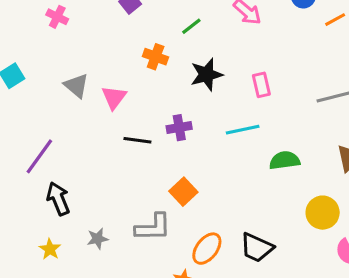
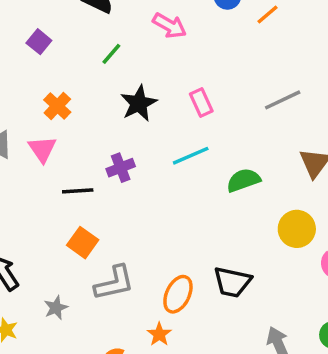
orange cross: (156, 57) -> (57, 106), moved, turned 35
orange square: (183, 192) -> (83, 243), moved

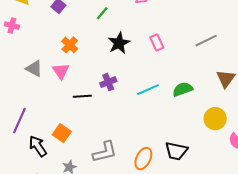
cyan line: (191, 156) -> (148, 90), moved
orange square: (83, 243) -> (62, 133), moved

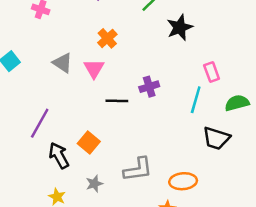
pink rectangle: (157, 42) -> (212, 72), moved
black star: (119, 43) -> (180, 27), moved
cyan line: (148, 90) -> (196, 100), turned -55
black trapezoid: (176, 151) -> (216, 138), moved
orange ellipse: (143, 159) -> (183, 181), turned 55

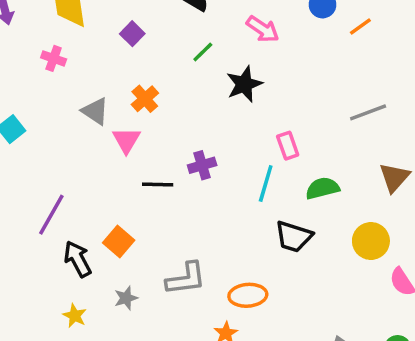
gray triangle: (63, 63) -> (95, 111), moved

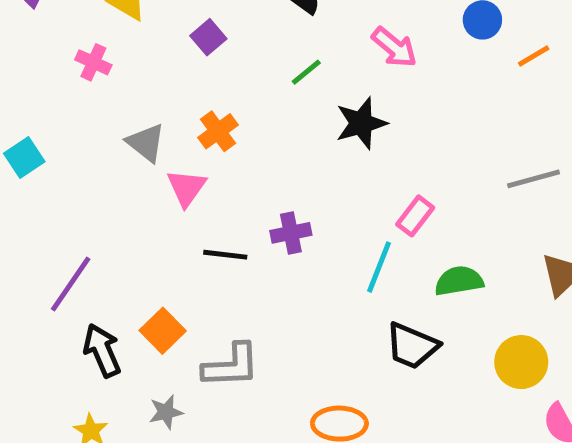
pink rectangle: (288, 146) -> (415, 216), turned 52
gray L-shape: (186, 279) -> (231, 366), moved

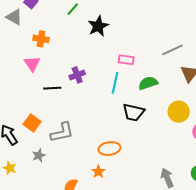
orange cross: (218, 131) -> (41, 39), turned -35
gray triangle: (146, 143) -> (14, 17), moved
gray line: (534, 179) -> (172, 50), moved
pink rectangle: (415, 216) -> (126, 60), turned 70

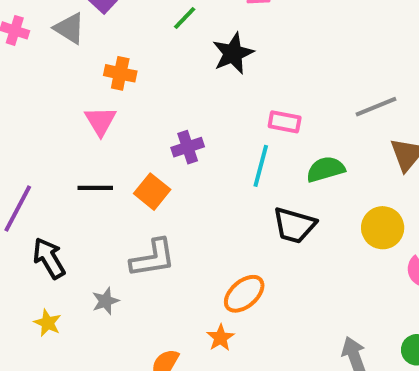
black line: (52, 88) -> (95, 188), moved
orange square: (32, 123) -> (152, 192), moved
orange ellipse: (109, 149) -> (244, 294), turned -35

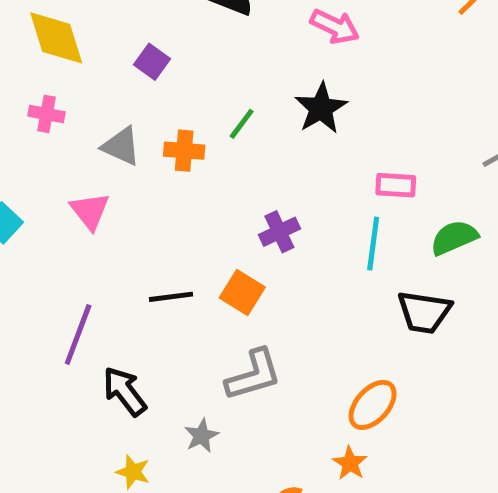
green line: (185, 18) -> (242, 124), moved
gray triangle: (69, 28) -> (121, 146), moved
pink triangle: (100, 121) -> (90, 211), moved

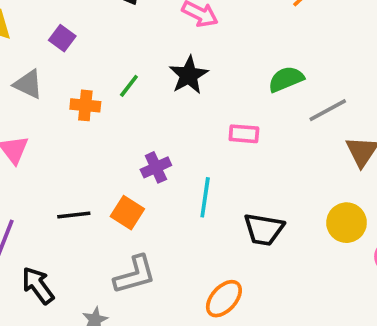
gray triangle: (121, 146) -> (28, 84), moved
green semicircle: (454, 238) -> (286, 79), moved
cyan line: (373, 243) -> (205, 197), moved

